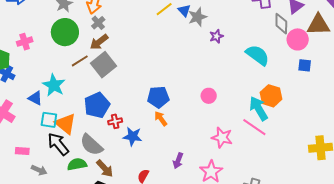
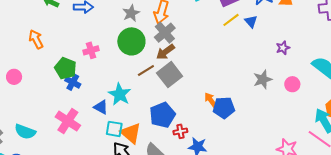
gray star: (197, 17) -> (263, 79), moved
gray cross: (98, 23) -> (165, 33), size x1.5
pink circle: (209, 96) -> (292, 84), moved
orange arrow: (161, 118) -> (211, 100), moved

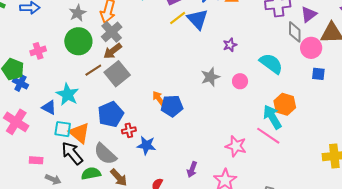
blue triangle: (251, 21) -> (198, 19), size x1.6

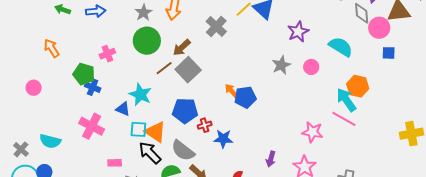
gray cross: (112, 32) -> (216, 26), moved
purple star: (230, 45) -> (298, 32), size x1.5
blue pentagon: (111, 114) -> (185, 111), turned 30

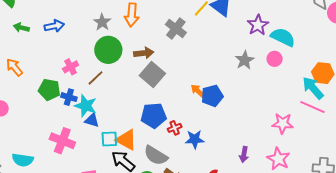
cyan semicircle: (341, 47) -> (283, 37), moved
brown arrow: (182, 48) -> (144, 53), turned -138
brown line: (164, 68) -> (95, 78), moved
blue cross: (93, 87) -> (69, 97), moved
cyan star: (140, 95) -> (86, 106), moved

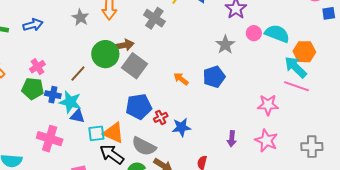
cyan semicircle: (283, 37) -> (277, 34), moved
green circle: (108, 50) -> (105, 54), moved
pink circle: (275, 59) -> (254, 33), moved
pink cross: (71, 67) -> (37, 67), moved
blue pentagon: (212, 96) -> (214, 77), moved

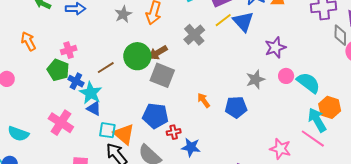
brown arrow: (124, 45) -> (158, 53), turned 144
gray square: (134, 66) -> (162, 75), turned -30

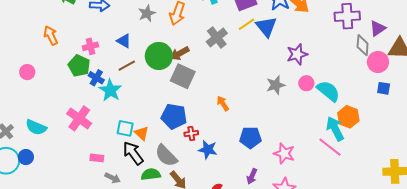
blue pentagon: (236, 107) -> (250, 138), moved
blue triangle: (94, 108) -> (124, 41), moved
orange triangle: (124, 134) -> (142, 133), size x0.7
pink star: (280, 149) -> (284, 154), moved

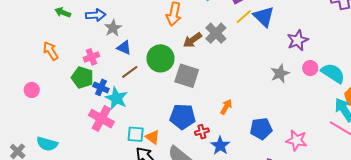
gray star: (147, 13) -> (113, 28), moved
brown arrow: (180, 53) -> (192, 40), moved
orange arrow: (223, 103) -> (226, 107), moved, turned 70
pink cross: (79, 118) -> (101, 119), moved
blue star: (208, 150) -> (220, 146), turned 30

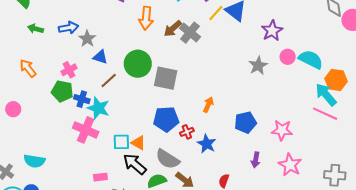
brown arrow: (192, 40) -> (173, 29), moved

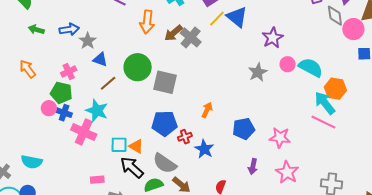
blue cross: (82, 99) -> (64, 113), moved
pink circle: (13, 109) -> (49, 108), moved

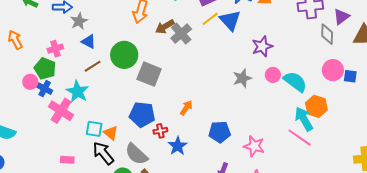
pink circle: (353, 29) -> (333, 70), moved

